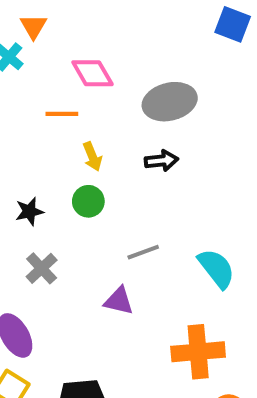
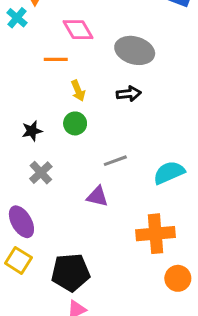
gray ellipse: (170, 102) -> (135, 50), turned 30
cyan semicircle: (216, 268) -> (169, 173), turned -76

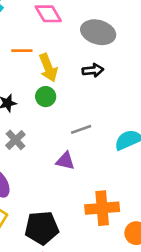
orange line: (56, 59) -> (22, 51), moved
yellow arrow: (78, 91) -> (48, 68), size x1.5
orange cross: (156, 234) -> (102, 208), moved

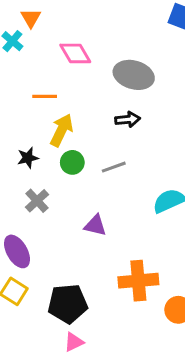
yellow arrow: (48, 68) -> (62, 130), moved, turned -132
green circle: (46, 97) -> (72, 162), moved
gray line: (81, 129) -> (114, 167), moved

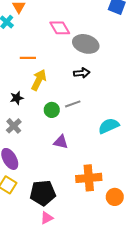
pink diamond: (75, 53) -> (60, 28), moved
green circle: (72, 162) -> (52, 110), moved
gray cross: (37, 201) -> (14, 126), moved

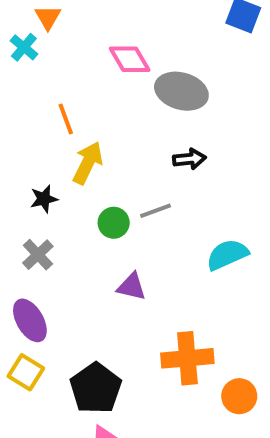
orange line: (28, 58) -> (66, 119), turned 70
black arrow: (82, 73) -> (189, 159), moved
black pentagon: (43, 193) -> (96, 388), turned -30

